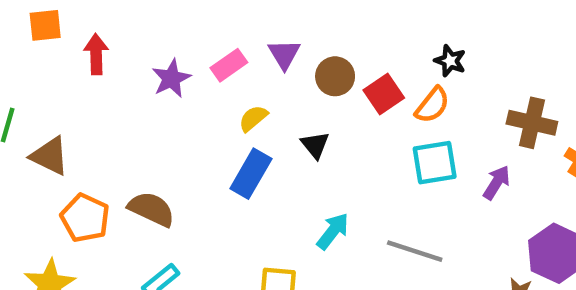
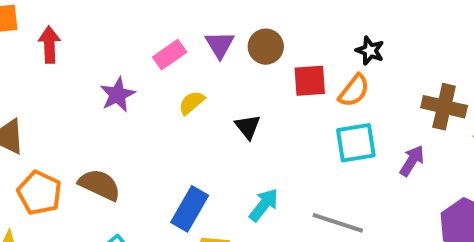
brown circle: (335, 76) -> (266, 47), moved
purple star: (171, 79) -> (118, 95), moved
red square: (384, 94) -> (310, 81), turned 30
blue rectangle: (251, 174) -> (190, 209), moved

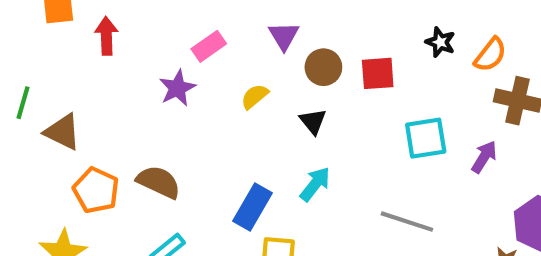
brown circle: (266, 47) -> (323, 67), moved
pink rectangle: (170, 55) -> (209, 46), moved
orange semicircle: (354, 91) -> (490, 55), moved
cyan arrow: (264, 205) -> (315, 184), moved

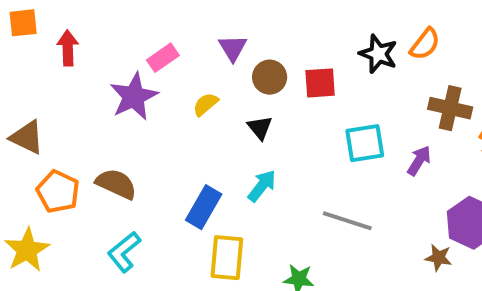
black star: (440, 42) -> (378, 54), size x1.4
orange semicircle: (490, 55) -> (425, 44), moved
purple star: (177, 88) -> (134, 97), size x1.4

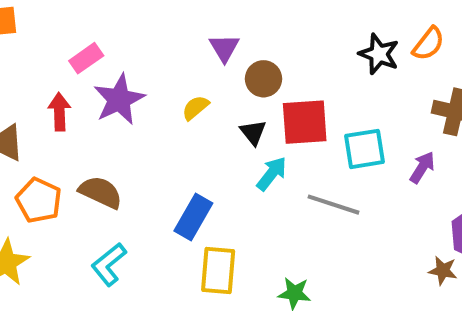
red arrow: (68, 48) -> (59, 112), moved
pink rectangle: (163, 58) -> (86, 58), moved
red square: (320, 83) -> (305, 122), moved, size x1.4
cyan arrow: (262, 186) -> (272, 174), moved
gray line: (347, 221) -> (334, 205), moved

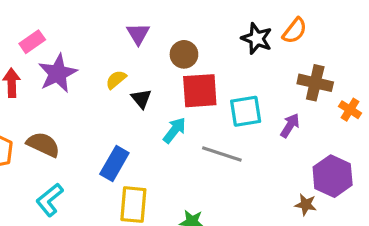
brown circle: (263, 79) -> (184, 54), moved
black triangle: (253, 132) -> (141, 99), moved

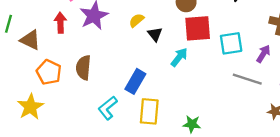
brown semicircle: (43, 144) -> (83, 68), turned -110
gray line: (222, 154) -> (247, 79), moved
cyan L-shape: (50, 200) -> (108, 108), moved

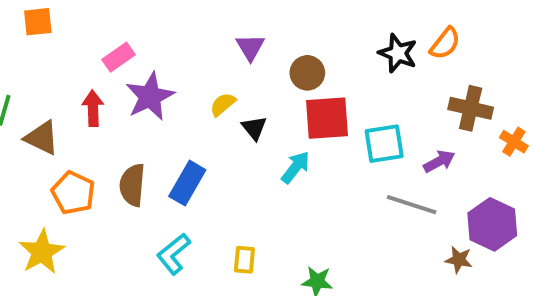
purple arrow: (263, 54) -> (439, 161), turned 30
blue rectangle: (135, 81) -> (187, 183), moved
yellow rectangle: (149, 111) -> (244, 260), size x0.6

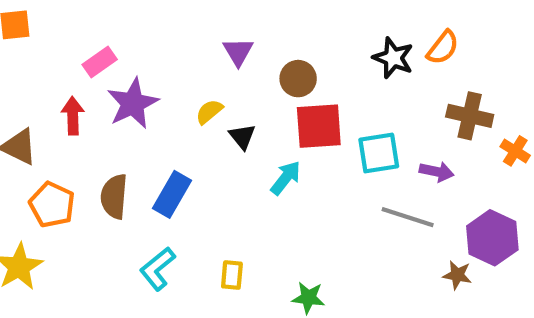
purple arrow: (439, 161) -> (437, 172), turned 40

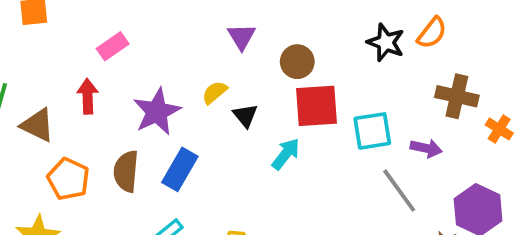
purple star: (133, 103) -> (157, 112), moved
gray line: (408, 217) -> (399, 191), turned 36

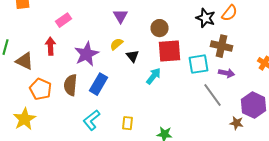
purple triangle: (241, 37) -> (120, 16), moved
brown cross: (457, 96) -> (222, 46), moved

